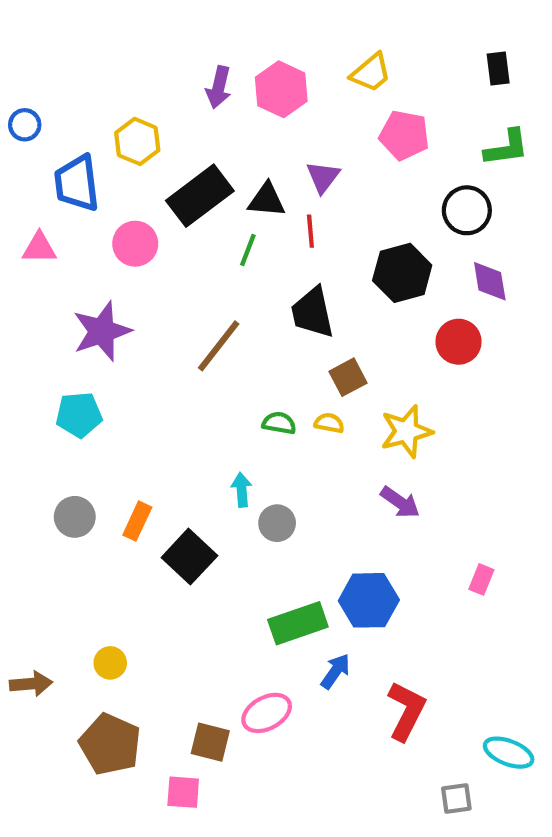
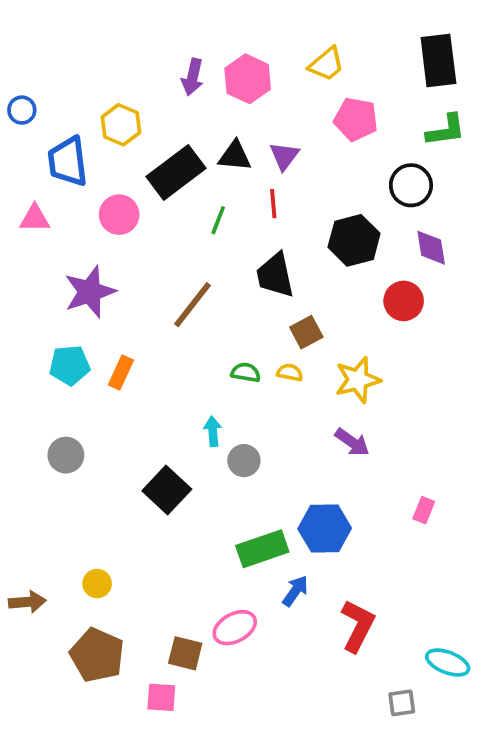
black rectangle: (498, 68) -> (438, 60), size x1.8
black triangle: (267, 200) -> (235, 156), moved
orange rectangle: (137, 521) -> (121, 373), moved

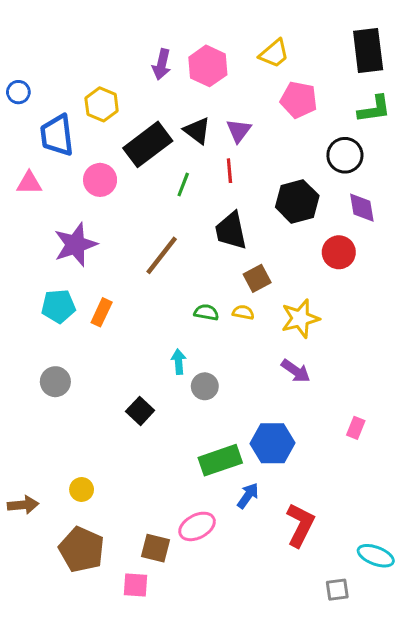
black triangle: (235, 156) -> (197, 131), turned 32
black square: (167, 490) -> (140, 411), size x0.7

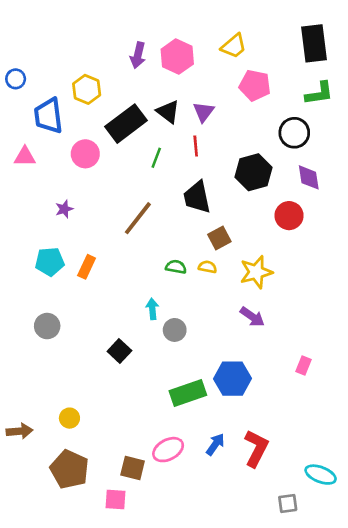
purple star: (75, 245) -> (64, 209), size x0.5
blue arrow: (248, 496) -> (215, 444), moved

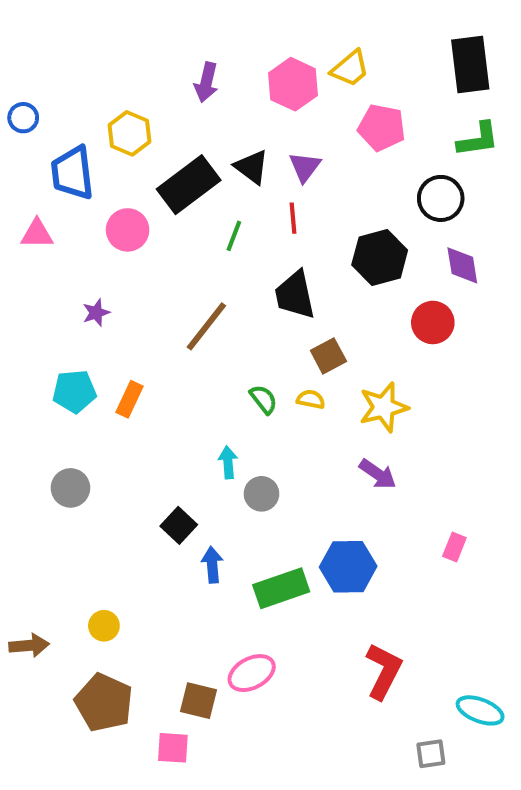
pink hexagon: (177, 57) -> (293, 84), moved
green semicircle: (176, 267) -> (263, 399), turned 42
blue arrow: (215, 444) -> (212, 565), moved, turned -40

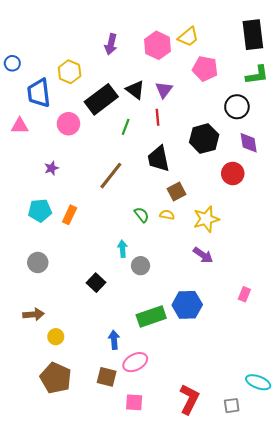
blue arrow: (212, 565) -> (114, 340), moved
brown arrow: (29, 645) -> (34, 314), moved
red L-shape: (384, 671) -> (189, 399), moved
pink square: (173, 748) -> (134, 402), moved

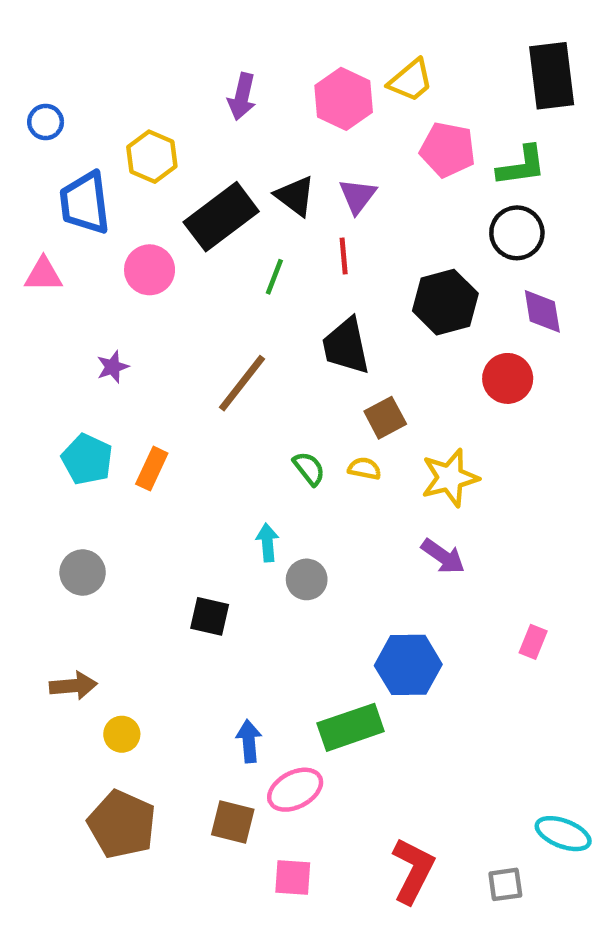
blue circle: (12, 63) -> (46, 122), moved
green L-shape: (257, 75) -> (522, 166), moved
cyan pentagon: (40, 211) -> (87, 459), turned 30
black square: (96, 283) -> (210, 616), turned -30
green rectangle: (151, 317) -> (351, 727), moved

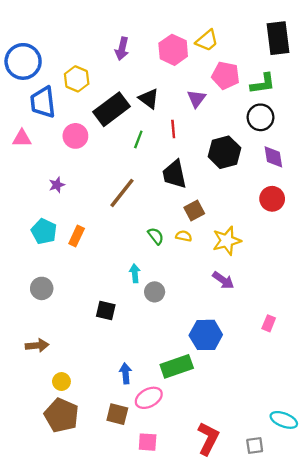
blue circle: (46, 122) -> (23, 61), size x2.0
purple triangle: (357, 196) -> (196, 99), moved
red circle: (508, 378) -> (272, 199), moved
yellow circle: (122, 734) -> (61, 382), moved

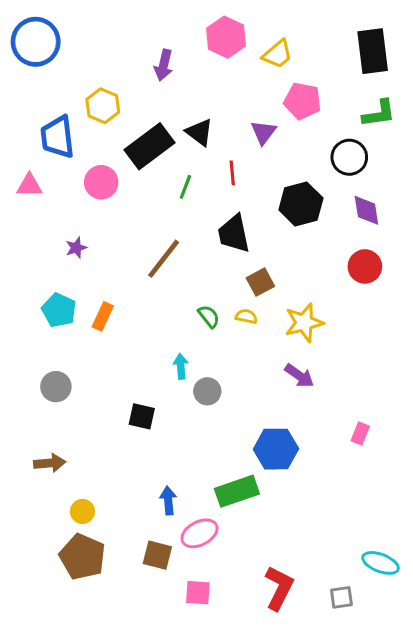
pink hexagon: (173, 50) -> (226, 37), moved
blue circle: (23, 61) -> (36, 42), moved
green L-shape: (263, 84) -> (379, 114), moved

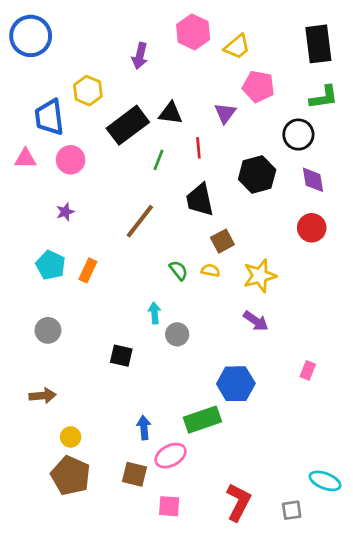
black triangle: (199, 132) -> (171, 113), turned -30
pink circle: (101, 182) -> (71, 160), moved

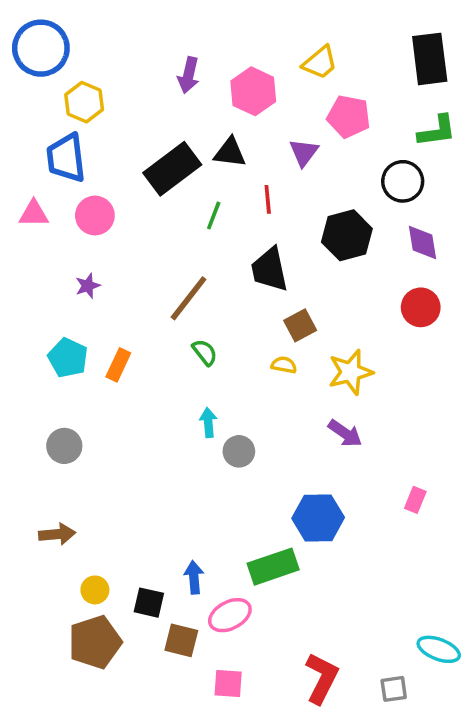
pink hexagon: (193, 32) -> (253, 91), moved
yellow hexagon: (88, 91) -> (84, 102), moved
green semicircle: (178, 270) -> (205, 352), moved
black square: (121, 356) -> (149, 603), moved
brown pentagon: (71, 476) -> (95, 642), turned 30

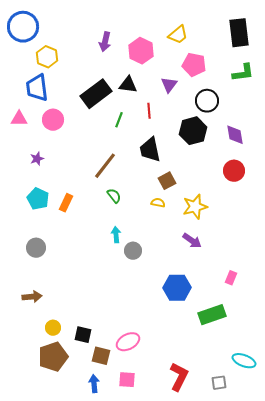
black circle: (403, 181) -> (207, 101), moved
purple star: (88, 286) -> (37, 159), moved
green rectangle: (273, 567) -> (212, 315), moved
blue arrow: (194, 577) -> (94, 384), moved

